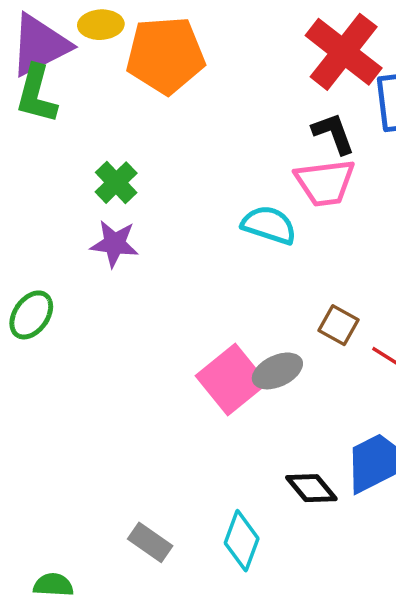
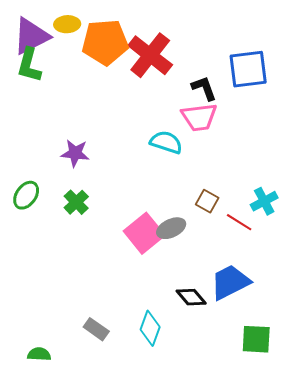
red cross: (344, 52) -> (150, 55), moved
green cross: (116, 183) -> (76, 202), moved

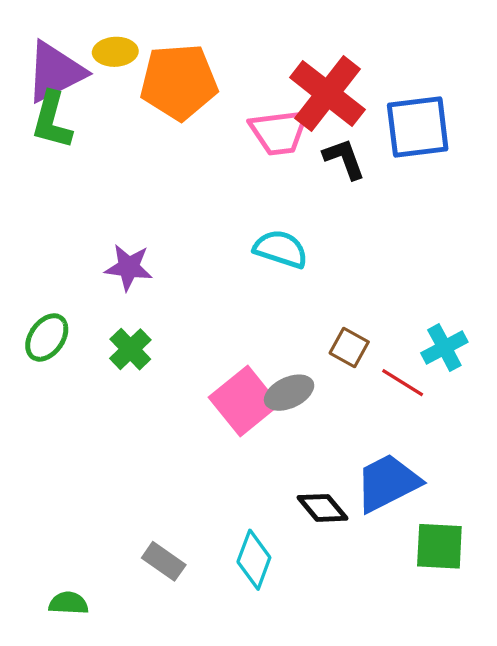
red cross: (150, 55) -> (327, 94), moved
pink trapezoid: (199, 117) -> (279, 132), moved
green square: (256, 339) -> (439, 546), moved

